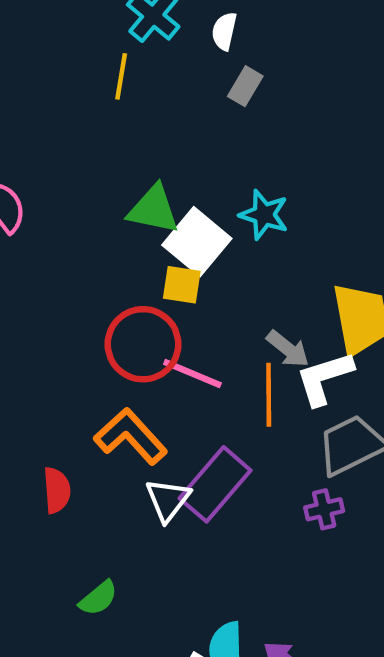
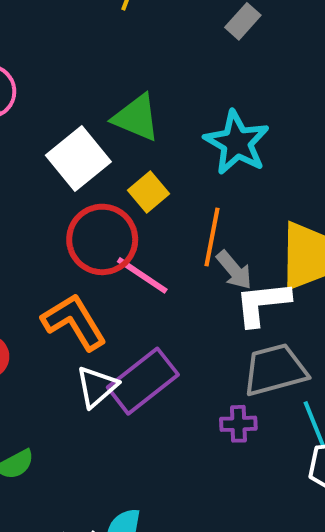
cyan star: (264, 215) -> (237, 143), size x1.4
white square: (197, 242) -> (78, 159), moved
yellow square: (182, 285) -> (148, 192), turned 30
orange line: (269, 395) -> (212, 237), moved

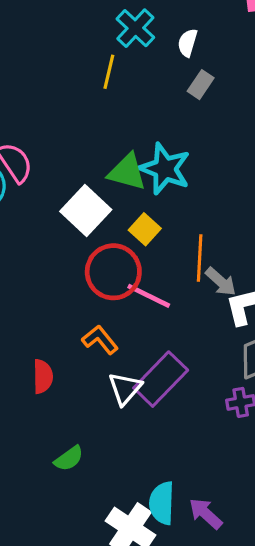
cyan star: (237, 143) -> (165, 169), moved
orange L-shape: (74, 322) -> (100, 340), size x0.7

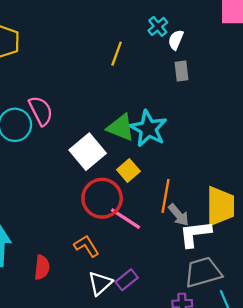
cyan cross: (135, 28) -> (158, 26), moved, size x0.7
gray rectangle: (201, 85) -> (182, 71), turned -48
purple rectangle: (161, 379) -> (127, 280), size x0.6

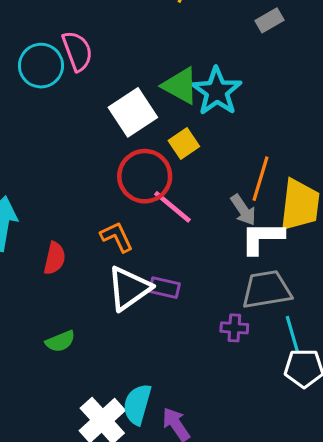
gray rectangle: (182, 71) -> (270, 20), turned 60
orange line: (165, 196) -> (261, 179), moved
purple rectangle: (127, 280) -> (165, 288), turned 45
white triangle: (100, 283) -> (129, 288), size x1.4

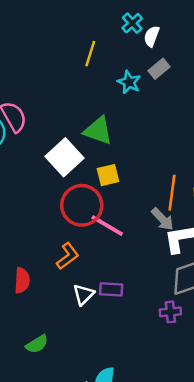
cyan star: (217, 91) -> (129, 82), moved, size x0.6
yellow square: (184, 143) -> (108, 175), turned 30
orange L-shape: (117, 237) -> (68, 256), turned 88
white triangle: (129, 288) -> (84, 294), size x0.6

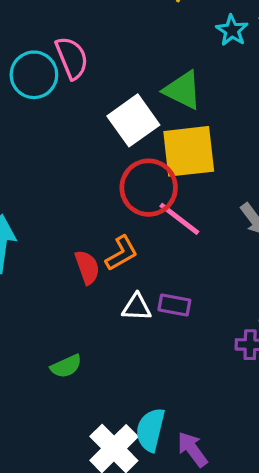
yellow square: (108, 175) -> (189, 151), size x1.8
red semicircle: (22, 280) -> (87, 267), moved, turned -30
white triangle: (84, 294) -> (137, 307), turned 40

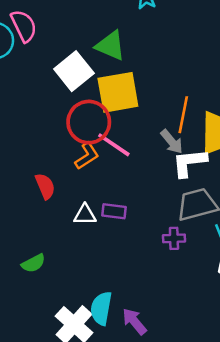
orange L-shape: (122, 253) -> (87, 156), moved

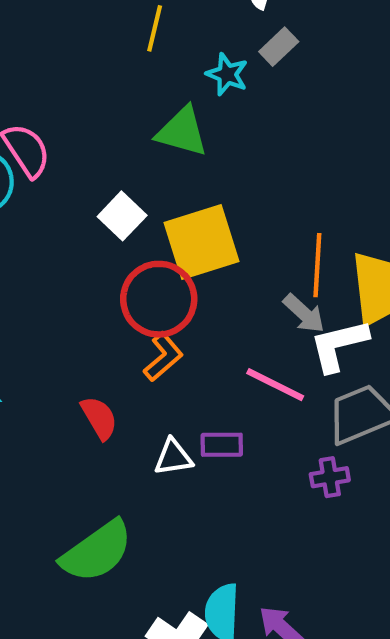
green triangle: (110, 46) -> (182, 132), moved
white square: (74, 71) -> (122, 216), size x0.7
pink line: (114, 145) -> (275, 385), moved
green semicircle: (33, 263) -> (97, 551), size x1.8

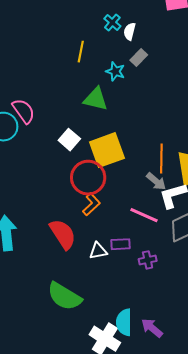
red semicircle: (99, 418) -> (63, 234), size x1.5
purple cross: (330, 477) -> (148, 260), moved
green semicircle: (97, 551) -> (64, 296), turned 69

